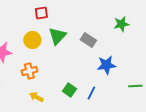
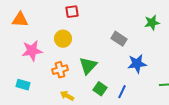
green triangle: (57, 36) -> (88, 66), moved

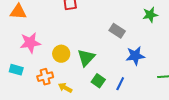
yellow circle: (63, 39) -> (61, 54), moved
orange cross: (60, 70) -> (45, 77), moved
cyan rectangle: (23, 85) -> (16, 70), moved

